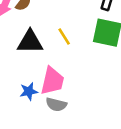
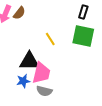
black triangle: (30, 42) -> (29, 61), moved

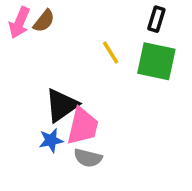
yellow line: (50, 39) -> (111, 53), moved
black triangle: (29, 61) -> (62, 105), turned -35

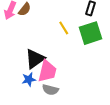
green square: (156, 61) -> (91, 33), turned -30

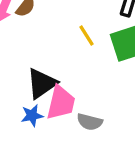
gray semicircle: (50, 90) -> (90, 122), moved

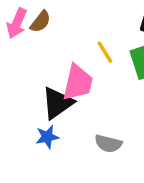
pink trapezoid: (61, 103) -> (78, 83), moved

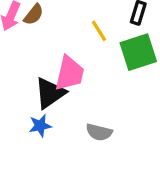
yellow line: (105, 52) -> (99, 31), moved

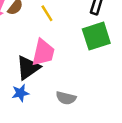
yellow line: (99, 31) -> (47, 13), moved

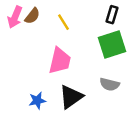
black triangle: (28, 68) -> (71, 97), moved
gray semicircle: (66, 98) -> (110, 84), moved

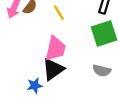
black triangle: (71, 97) -> (53, 69), moved

